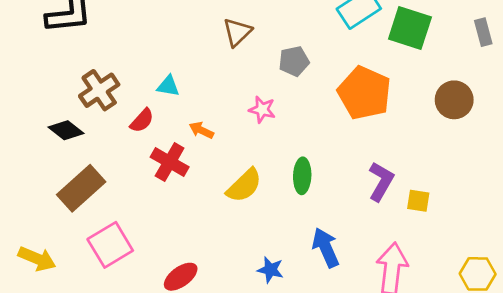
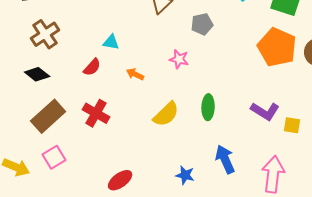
brown cross: (99, 90) -> (45, 34), moved
orange pentagon: (364, 93) -> (277, 47), moved
red cross: (170, 162) -> (96, 113), moved
purple L-shape: (381, 181) -> (265, 111), turned 92
pink square: (110, 245) -> (54, 157), moved, size x0.7

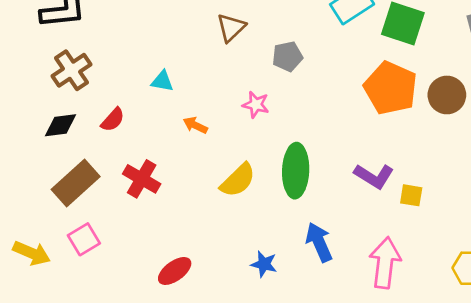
red semicircle: (92, 67) -> (113, 120), moved
black diamond: (37, 74) -> (61, 125), turned -45
green ellipse: (208, 107) -> (296, 171), size x1.5

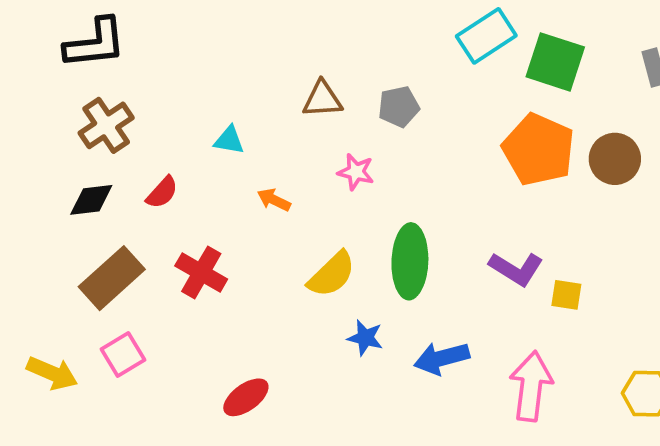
brown triangle: (231, 28) -> (322, 99), moved, turned 40
blue arrow: (319, 242) -> (442, 358), turned -81
blue star: (264, 264) -> (365, 338), moved

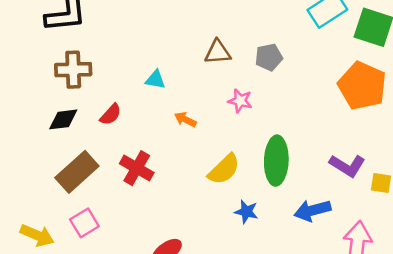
brown cross: (106, 125) -> (73, 70), turned 32
blue arrow: (442, 358) -> (312, 210), moved

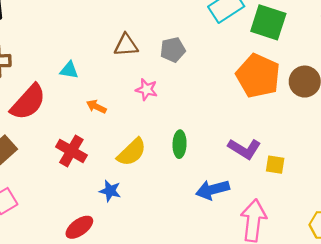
red semicircle: (111, 114) -> (28, 102), size x1.8
green ellipse: (276, 161) -> (180, 144), size x0.6
red cross: (137, 168) -> (71, 151), moved
blue star: (246, 212) -> (110, 191), moved

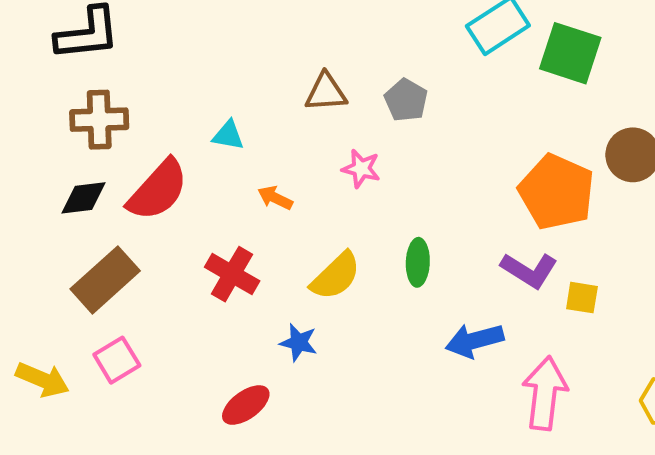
gray pentagon: (173, 50) -> (406, 100), turned -30
orange pentagon: (258, 76) -> (557, 192), moved

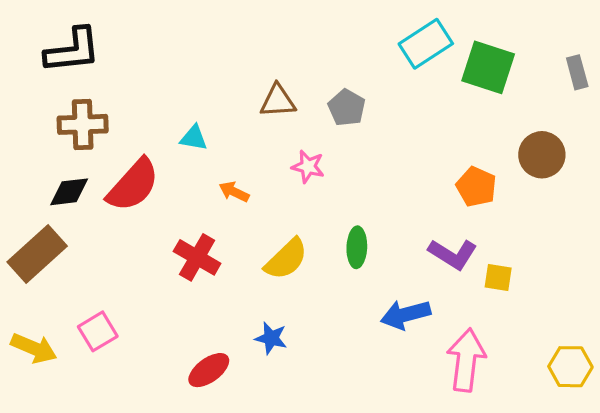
orange pentagon: (557, 192) -> (476, 187), size x0.6
brown rectangle: (105, 280) -> (37, 254), moved
blue star: (299, 342) -> (271, 338), moved

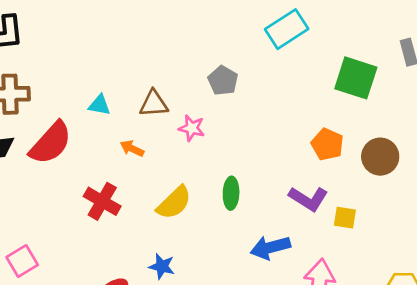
green square: (488, 67) -> (356, 78), moved
brown triangle: (278, 101) -> (154, 104), moved
brown circle: (542, 155) -> (380, 157), moved

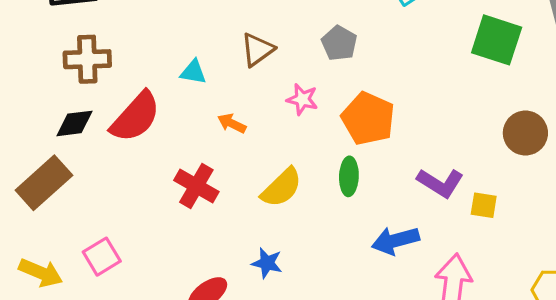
brown triangle: (154, 104) -> (257, 50), moved, turned -32
orange pentagon: (327, 144) -> (368, 119), moved, size x1.4

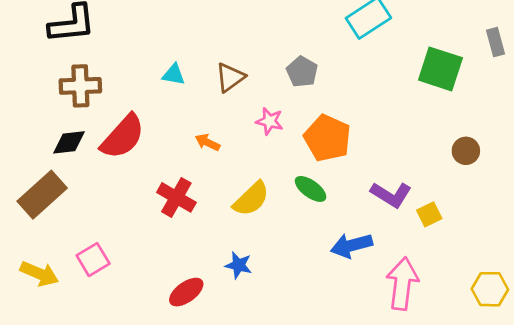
cyan triangle: (193, 72) -> (174, 75), moved
brown circle: (525, 133) -> (466, 151), size x0.7
green ellipse: (349, 176) -> (311, 189), turned -56
yellow square: (484, 205) -> (429, 214), turned -35

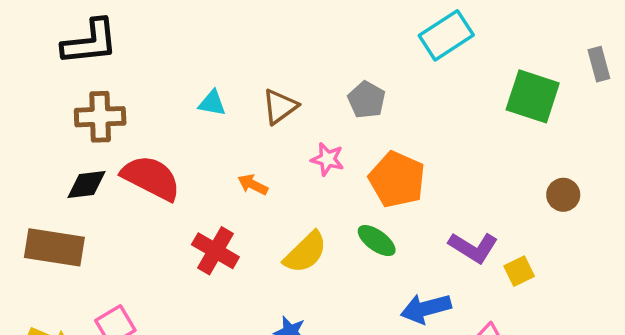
red semicircle: (123, 137) -> (151, 178), turned -105
brown rectangle: (42, 195) -> (54, 247), turned 51

